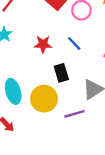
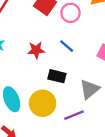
black rectangle: (61, 73) -> (57, 76), turned -54

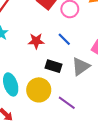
gray triangle: (90, 89) -> (81, 66), moved
purple line: (74, 115) -> (67, 103), turned 54

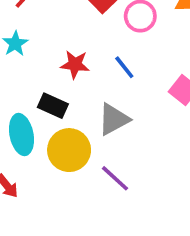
black rectangle: (54, 66) -> (53, 106), moved
gray triangle: (81, 66) -> (114, 119), moved

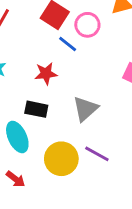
blue line: (124, 67) -> (68, 44), moved
yellow circle: (69, 150) -> (61, 159), moved

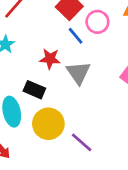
gray triangle: (85, 109) -> (78, 73), moved, turned -35
yellow circle: (61, 159) -> (48, 124), moved

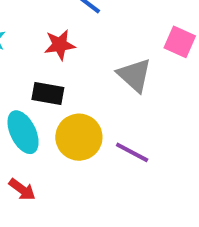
gray triangle: (78, 73) -> (134, 75), moved

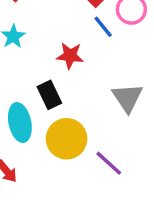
black rectangle: (48, 94) -> (49, 95), turned 40

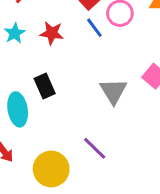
red star: (70, 56) -> (52, 33), moved
yellow circle: (67, 139) -> (51, 169), moved

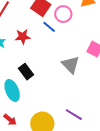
purple line: (95, 148) -> (74, 115), moved

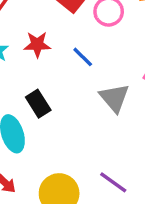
blue line: (49, 27) -> (83, 57), moved

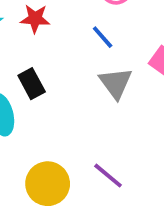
blue line: (83, 57) -> (103, 37), moved

